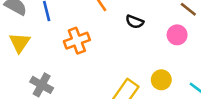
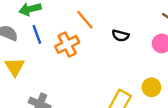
orange cross: (77, 41) -> (67, 44), moved

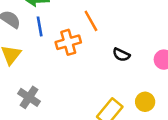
black semicircle: (121, 36) -> (121, 55), moved

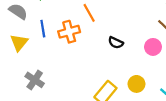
blue line: (40, 26) -> (43, 29), moved

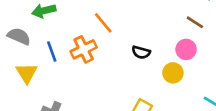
yellow circle: (136, 84) -> (173, 73), moved

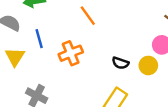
orange cross: (84, 49) -> (71, 53), moved
black semicircle: (141, 52) -> (120, 63), moved

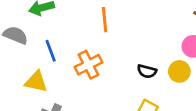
orange line: (88, 16) -> (105, 20), turned 35
yellow triangle: (15, 57) -> (36, 82), moved, turned -45

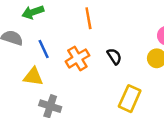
black semicircle: (147, 71) -> (114, 56), moved, turned -133

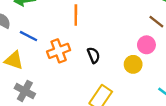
blue line: (44, 49) -> (28, 36), turned -48

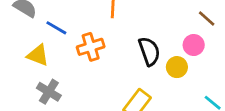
black semicircle: (94, 55) -> (149, 51), moved, size x1.5

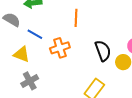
gray cross: (49, 92) -> (30, 81), turned 30

